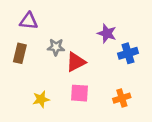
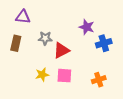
yellow star: (41, 99) -> (42, 75), moved

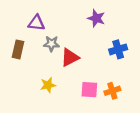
purple triangle: (23, 17) -> (36, 23), moved
purple star: (87, 27) -> (96, 18), moved
pink square: (64, 76) -> (89, 90), moved

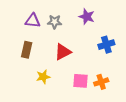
gray star: (51, 44) -> (55, 22), moved
brown rectangle: (18, 49) -> (27, 50), moved

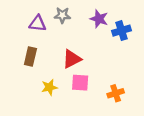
gray star: (55, 22) -> (62, 15), moved
blue cross: (106, 45) -> (121, 31), moved
pink square: (80, 81) -> (80, 83), moved

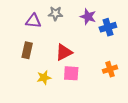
orange cross: (116, 93) -> (110, 69), moved

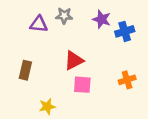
brown rectangle: (27, 50) -> (25, 70), moved
yellow star: (44, 78) -> (47, 106), moved

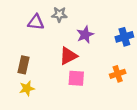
purple star: (102, 19) -> (85, 35), moved, turned 30
blue cross: (125, 31) -> (124, 37), moved
yellow star: (47, 106) -> (27, 88), moved

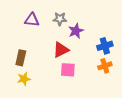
gray star: (59, 14) -> (60, 19), moved
blue cross: (124, 37) -> (105, 46), moved

